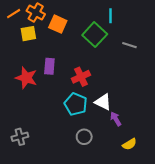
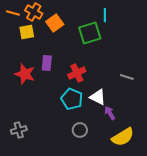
orange line: (14, 14) -> (13, 13), turned 48
orange square: (58, 24) -> (55, 23), turned 30
green square: (95, 35) -> (90, 33), turned 30
gray line: (129, 45) -> (127, 77), moved
yellow semicircle: (129, 144) -> (123, 137), size x1.6

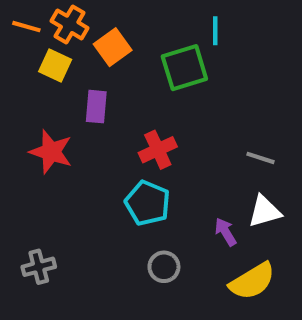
yellow square: (27, 32) -> (55, 66), turned 35
purple rectangle: (47, 63) -> (96, 107), moved
white triangle: (98, 97) -> (265, 211), moved, turned -42

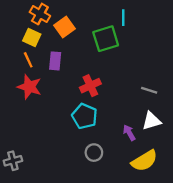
orange line: (26, 27) -> (28, 60), moved, turned 49
gray cross: (39, 267) -> (13, 161), moved

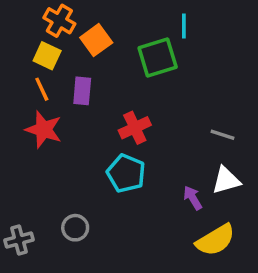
gray circle: (94, 153) -> (75, 228), moved

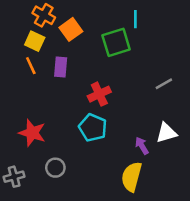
red star: (44, 129) -> (32, 133), moved
gray line: (223, 135) -> (164, 84), moved, turned -48
yellow semicircle: (215, 240) -> (132, 177), moved, turned 136

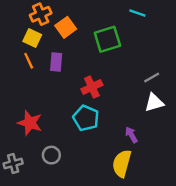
orange cross: (44, 15) -> (41, 14), turned 36
cyan line: (135, 19) -> (137, 13), moved, turned -70
white triangle: (166, 133) -> (154, 103), moved

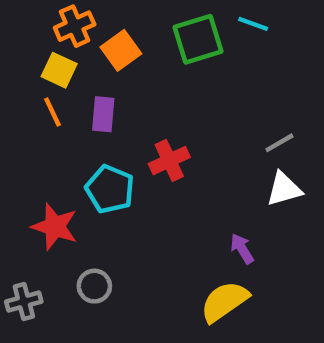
green square: (107, 39) -> (198, 39), moved
cyan pentagon: (86, 118) -> (110, 189), moved
yellow semicircle: (122, 163) -> (224, 302), turned 40

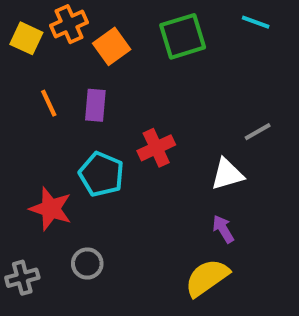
cyan line: (253, 24) -> (256, 22), moved
yellow square: (59, 70) -> (26, 38), moved
white triangle: (284, 189) -> (227, 174), moved

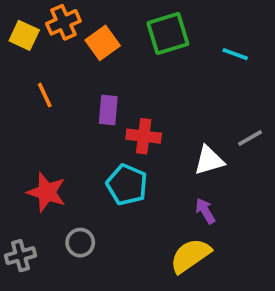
cyan line: (256, 22) -> (235, 54), moved
purple rectangle: (95, 105) -> (108, 110), moved
gray line: (258, 132) -> (250, 138), moved
red cross: (156, 148) -> (144, 136), turned 32
cyan pentagon: (101, 174) -> (127, 185), moved

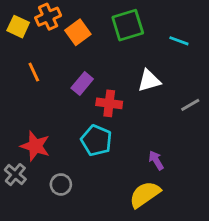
purple rectangle: (108, 110) -> (82, 83), turned 35
white triangle: (209, 160) -> (149, 81), moved
gray cross: (20, 256) -> (15, 175), moved, turned -35

